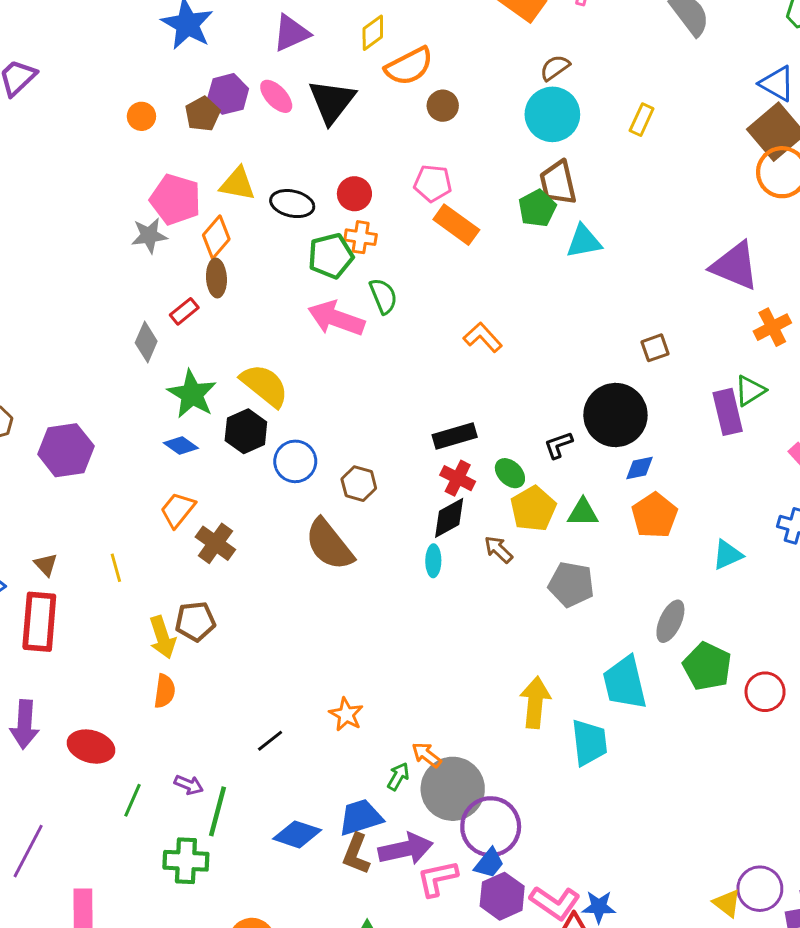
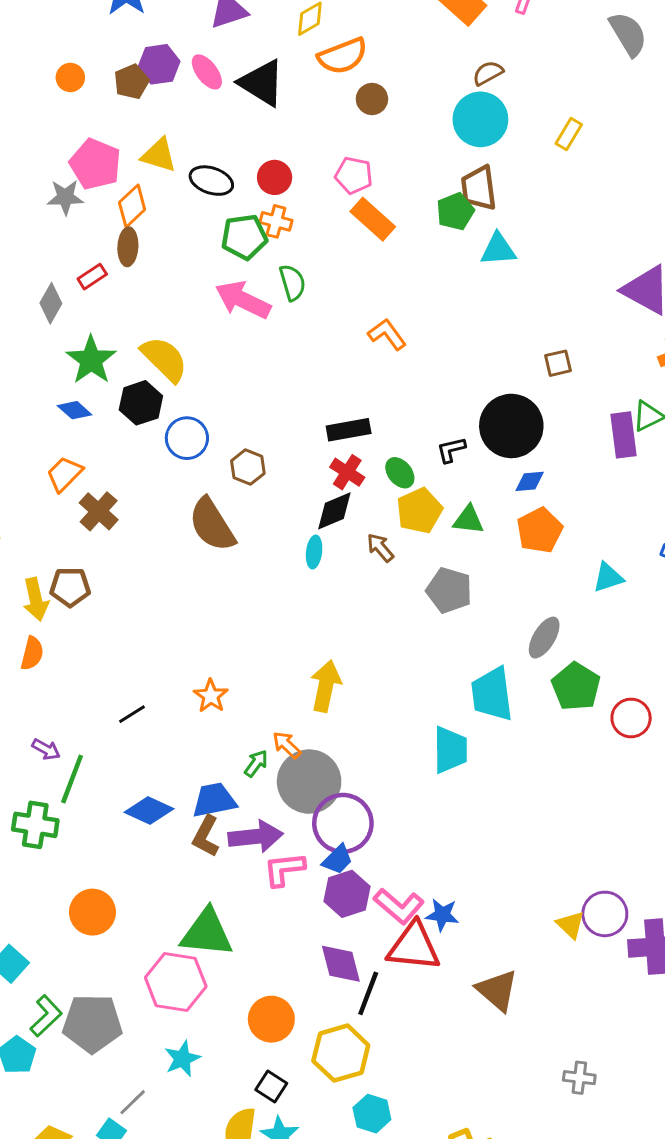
black triangle: (332, 101) -> (262, 83), turned -42
yellow arrow: (535, 702) -> (326, 686), moved

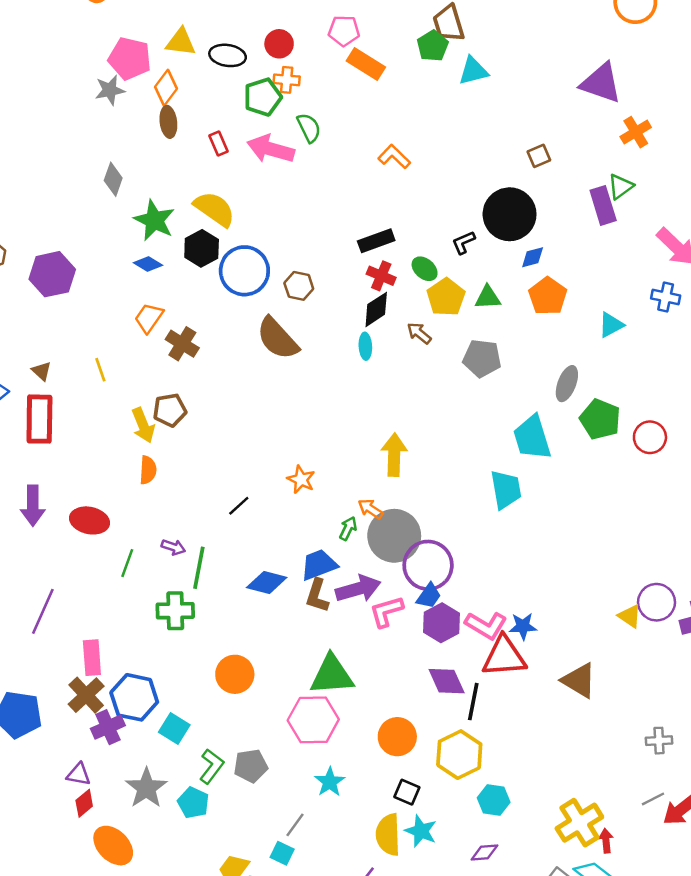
red rectangle: (92, 277) -> (219, 144), moved, turned -70
blue circle: (187, 438) -> (244, 271), size x1.4
gray pentagon: (92, 1023) -> (251, 766), size x0.7

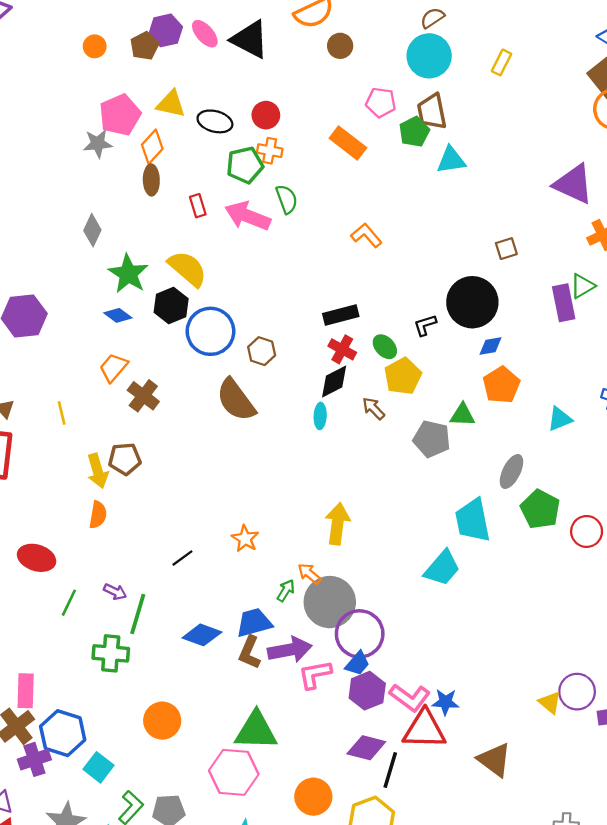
pink pentagon: (344, 31) -> (381, 102), moved
pink pentagon: (130, 59) -> (120, 115), turned 30
green triangle: (488, 298) -> (462, 415), moved
cyan trapezoid: (506, 489) -> (442, 568), turned 45
purple diamond: (447, 681) -> (366, 748), turned -57

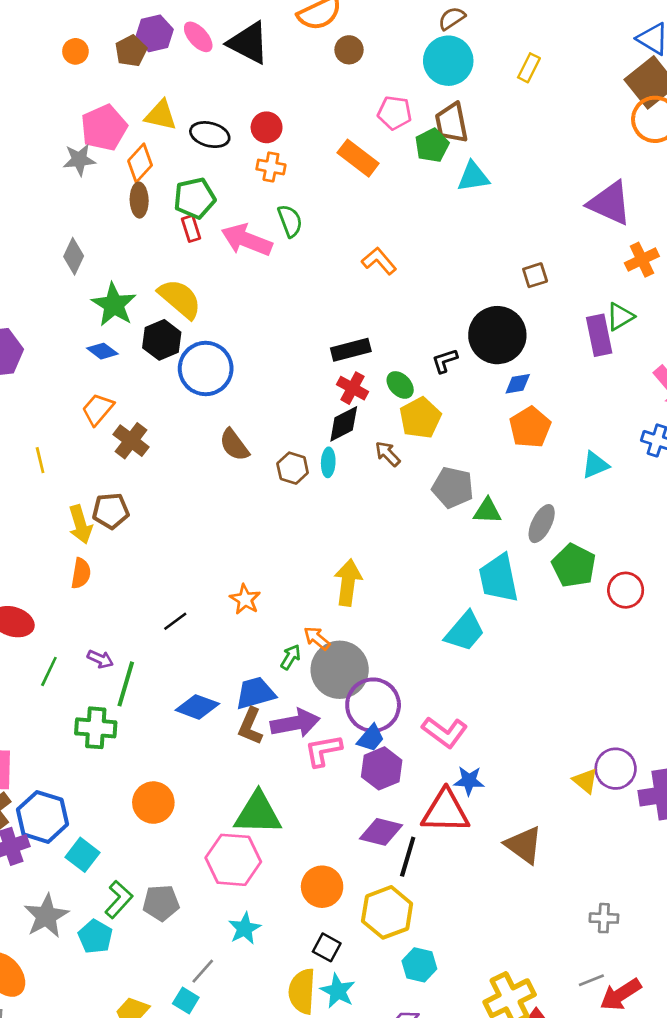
green pentagon: (245, 165) -> (195, 198), moved
brown hexagon: (262, 351) -> (293, 468), moved
brown semicircle: (236, 400) -> (234, 445), size x0.7
green triangle: (462, 415) -> (487, 511), moved
pink L-shape: (410, 698) -> (445, 732), moved

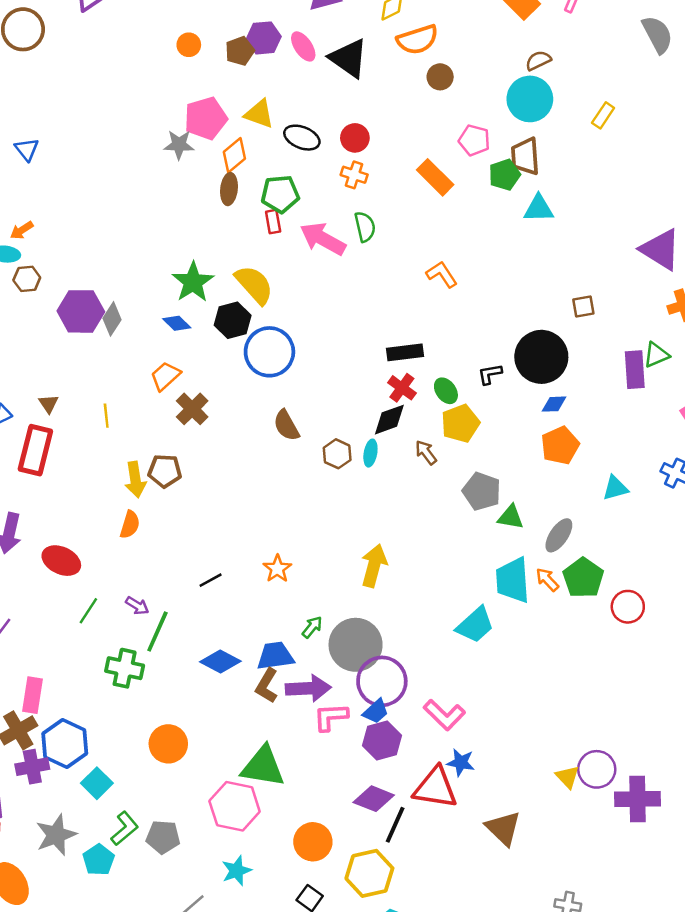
gray diamond: (74, 256) -> (112, 319), moved
orange arrow: (317, 638) -> (547, 580), moved

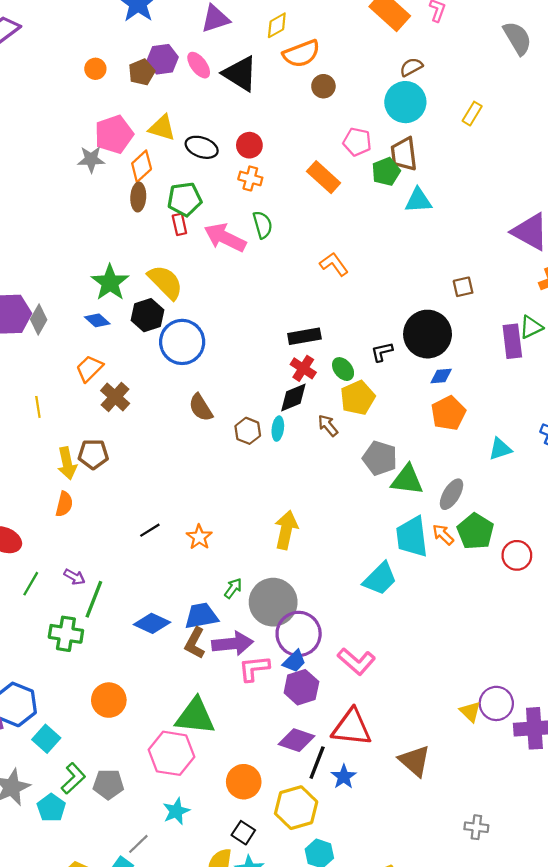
green triangle: (511, 517) -> (407, 480), size x1.4
black line: (211, 580) -> (150, 530), moved
blue star: (461, 763) -> (344, 777), moved, turned 30

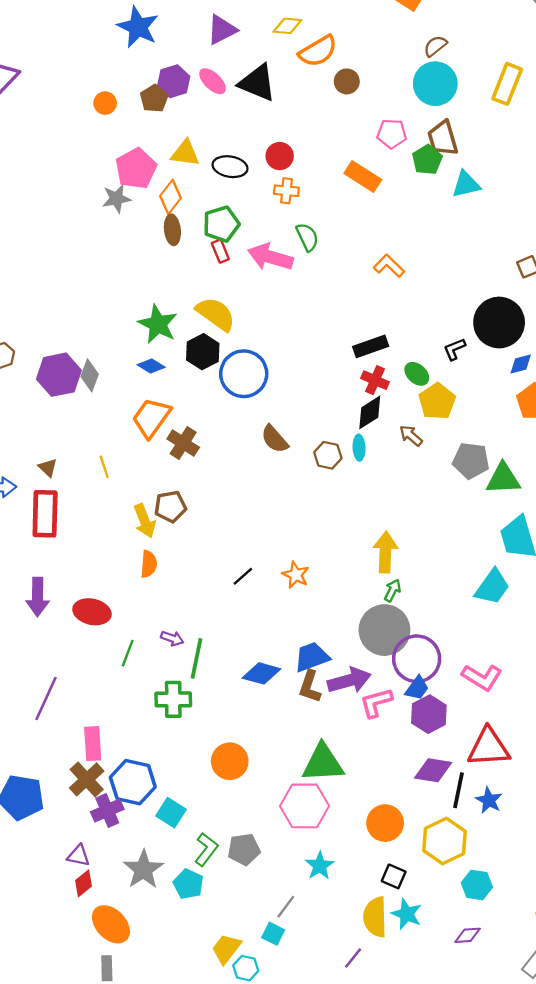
yellow diamond: (277, 25) -> (287, 26), turned 44
yellow rectangle: (472, 114) -> (507, 84), size x1.6
orange trapezoid: (89, 369) -> (151, 418), size x1.4
green arrow: (233, 588) -> (393, 590), moved

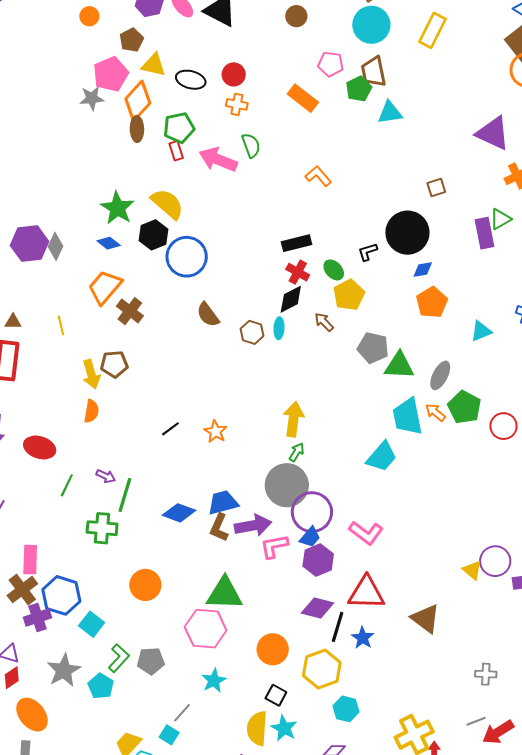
brown pentagon: (154, 98) -> (131, 40), moved
orange diamond: (170, 197) -> (138, 101), size x1.4
brown triangle: (48, 468) -> (13, 322), turned -48

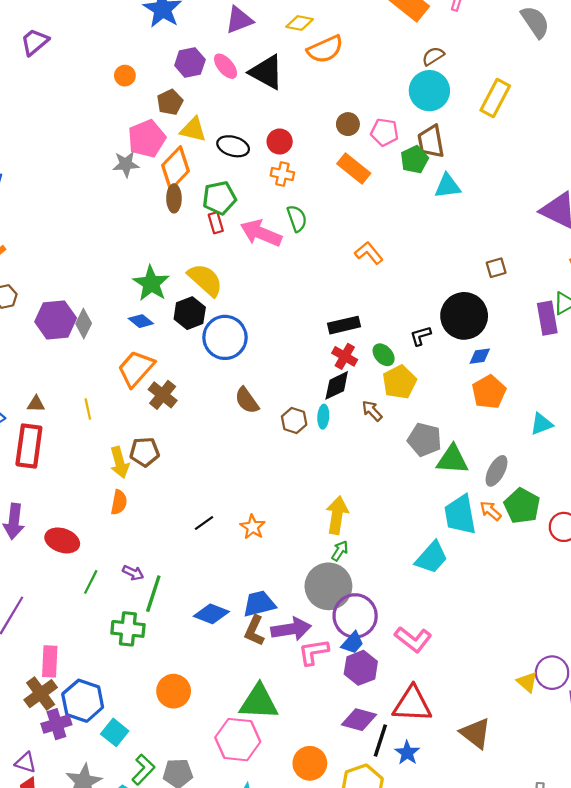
brown circle: (296, 16) -> (348, 124), moved

